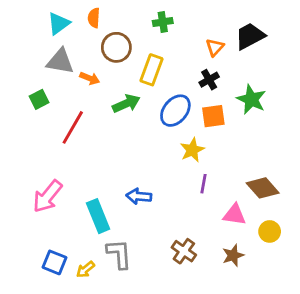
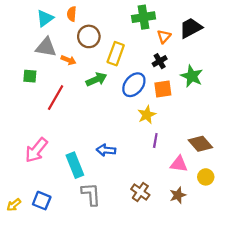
green cross: (163, 22) -> (144, 17), moved, size x1.5
green square: (39, 99) -> (30, 76), turned 32
yellow arrow: (85, 269) -> (14, 205), moved

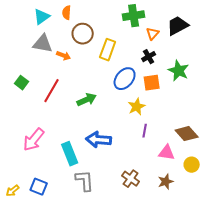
green square: (30, 76) -> (22, 83), moved, turned 32
green arrow: (96, 79) -> (87, 100), moved
blue arrow: (106, 150) -> (99, 140), size x1.4

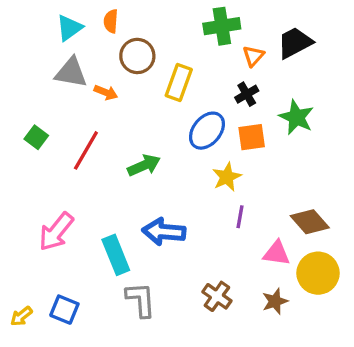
yellow circle: (192, 165) -> (318, 273), size x1.6

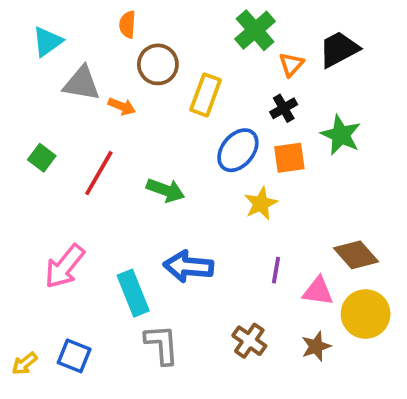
green cross: (222, 26) -> (255, 30), turned -32
cyan triangle: (69, 28) -> (47, 42), moved
green arrow: (144, 165) -> (166, 190), turned 44
purple line: (240, 217) -> (276, 270), moved

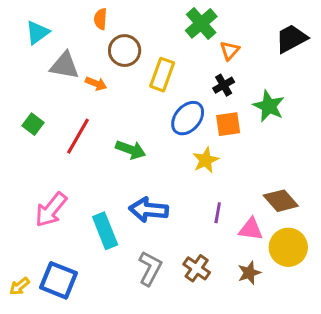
black trapezoid: (339, 49) -> (291, 39), moved
gray L-shape: (162, 344) -> (150, 268), moved, turned 32
blue square: (74, 356) -> (58, 280), size x1.4

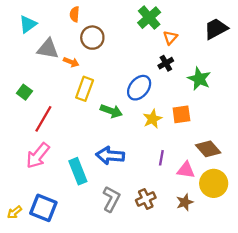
yellow rectangle: (162, 75) -> (85, 89), moved
orange square: (228, 124) -> (181, 114), moved
red line: (78, 136) -> (43, 119), moved
green arrow: (131, 150) -> (111, 111), moved
brown cross: (197, 268) -> (146, 199), turned 30

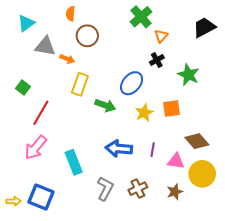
blue arrow: (110, 156) -> (119, 149), moved
yellow arrow: (14, 212) -> (14, 201), turned -144

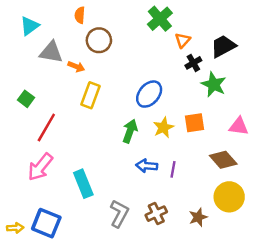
black trapezoid: (204, 27) -> (223, 46), moved
black cross: (157, 60) -> (193, 63), moved
green arrow: (105, 105) -> (130, 131), moved, turned -90
blue arrow: (119, 149) -> (147, 166), moved, size x0.7
pink triangle: (176, 161) -> (239, 126), moved

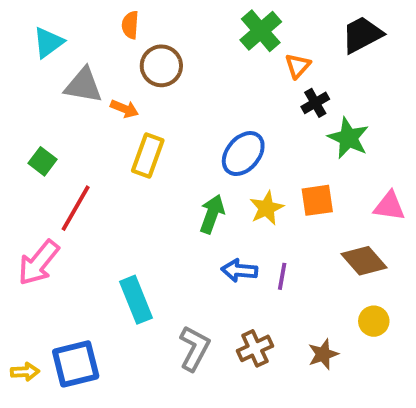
black trapezoid: (223, 46) -> (362, 35), moved
pink arrow: (40, 167) -> (39, 263), moved
yellow circle: (229, 197) -> (374, 321), size x0.6
blue square: (46, 223) -> (76, 364), turned -36

